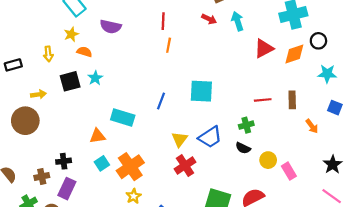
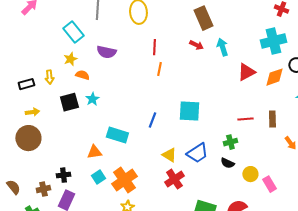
black rectangle: (13, 65) -> (26, 84), moved
yellow arrow: (38, 94) -> (32, 112), moved
yellow triangle: (180, 139) -> (169, 155), turned -35

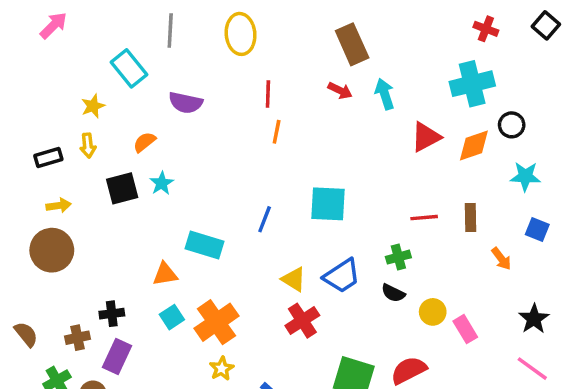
yellow star: (70, 59) -> (93, 106), moved
orange semicircle: (82, 75) -> (144, 142), turned -56

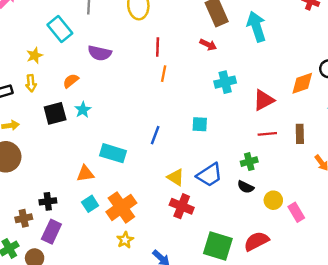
cyan cross: (472, 84) -> (225, 82), moved, size x0.7
cyan arrow: (385, 94) -> (256, 27), moved, size x1.4
red triangle: (426, 137) -> (264, 100), moved
cyan square: (328, 204) -> (200, 124), size x0.6
red cross: (302, 321) -> (182, 206), turned -35

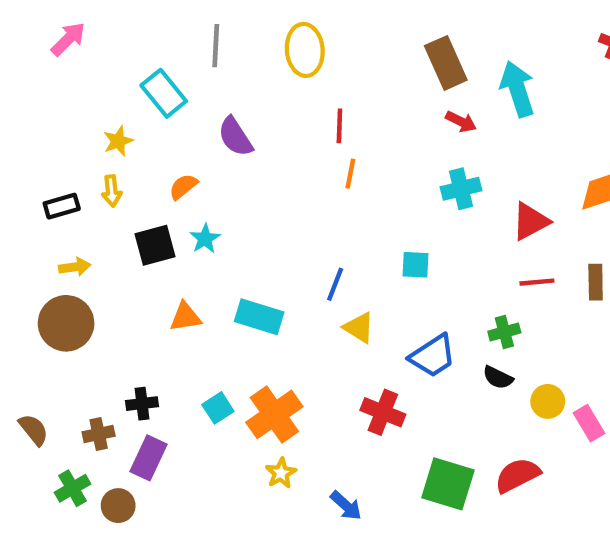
red arrow: (208, 45) -> (461, 122), moved
purple semicircle: (100, 53) -> (235, 137), turned 45
orange triangle: (85, 174) -> (185, 317), moved
yellow triangle: (176, 177) -> (359, 328), moved

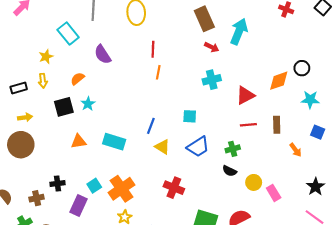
cyan arrow: (517, 89) -> (239, 31), turned 40
blue trapezoid: (433, 356) -> (198, 147), moved
purple rectangle: (149, 458) -> (78, 205), moved

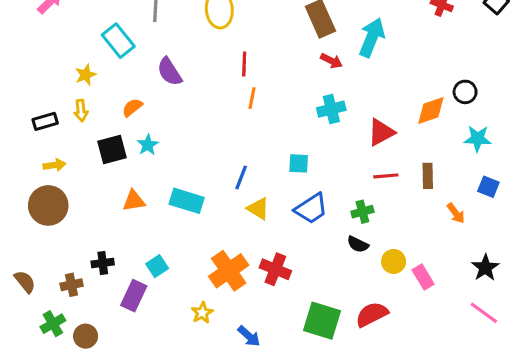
orange cross: (121, 189) -> (229, 271), moved

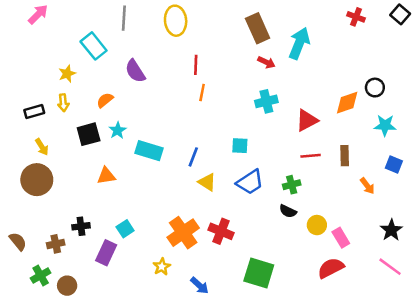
yellow arrow: (54, 165) -> (42, 147), turned 66
cyan rectangle: (187, 201) -> (149, 151), moved
red semicircle: (372, 314) -> (331, 268), moved

